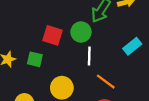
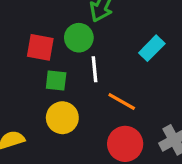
green square: (35, 59) -> (56, 81), moved

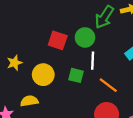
green square: (56, 81) -> (76, 75), moved
yellow circle: (62, 118) -> (43, 75), moved

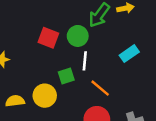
yellow circle: (43, 75) -> (45, 96), moved
green square: (76, 75) -> (66, 76), turned -35

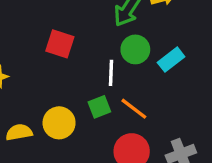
green circle: (78, 36) -> (135, 49), moved
green square: (66, 76) -> (99, 107), moved

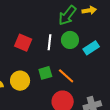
red square: (60, 44) -> (23, 43), moved
white line: (111, 73) -> (49, 42), moved

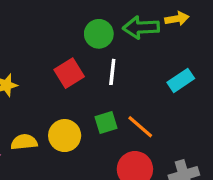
green arrow: (67, 15) -> (141, 27), turned 50
green circle: (70, 40) -> (99, 34), moved
red square: (23, 43) -> (69, 73), turned 36

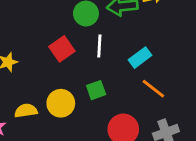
cyan rectangle: (181, 80) -> (140, 58), moved
orange line: (140, 127) -> (153, 89), moved

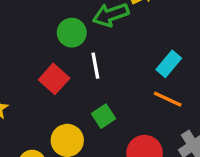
cyan rectangle: (140, 58) -> (169, 64), moved

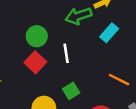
green circle: (72, 33) -> (37, 36), moved
cyan rectangle: (169, 64) -> (109, 33), moved

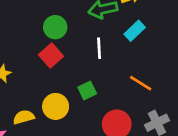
white line: (66, 53) -> (99, 48), moved

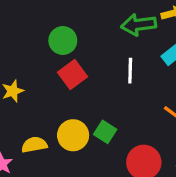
green circle: (55, 27) -> (63, 40), moved
green square: (87, 90) -> (105, 132), moved, turned -36

